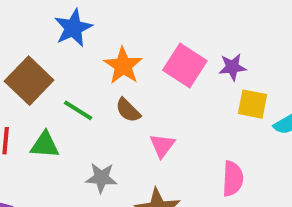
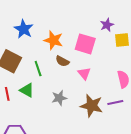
pink square: (185, 65) -> (85, 44), moved
green line: (78, 110) -> (38, 69), turned 56
green triangle: (45, 145) -> (27, 90), turned 42

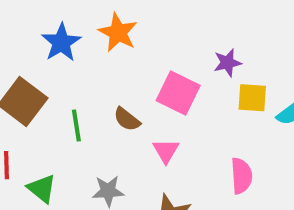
orange star: (53, 40) -> (118, 32), moved
green triangle: (27, 90) -> (42, 189), moved

